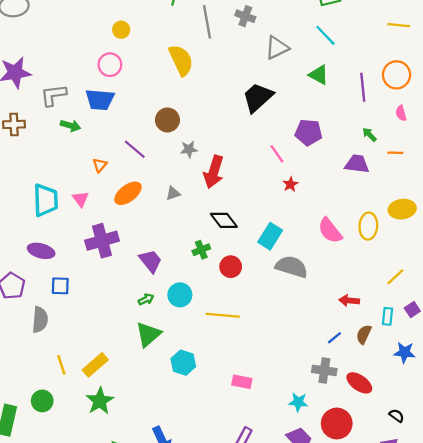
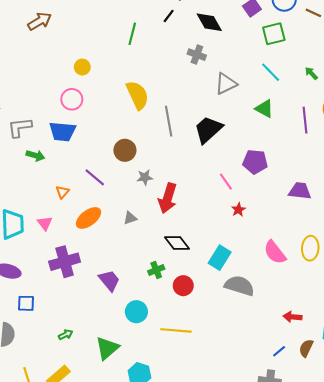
gray line: (207, 22) -> (169, 121), moved
green arrow: (369, 135) -> (311, 73), moved
green arrow: (146, 299) -> (66, 335), moved

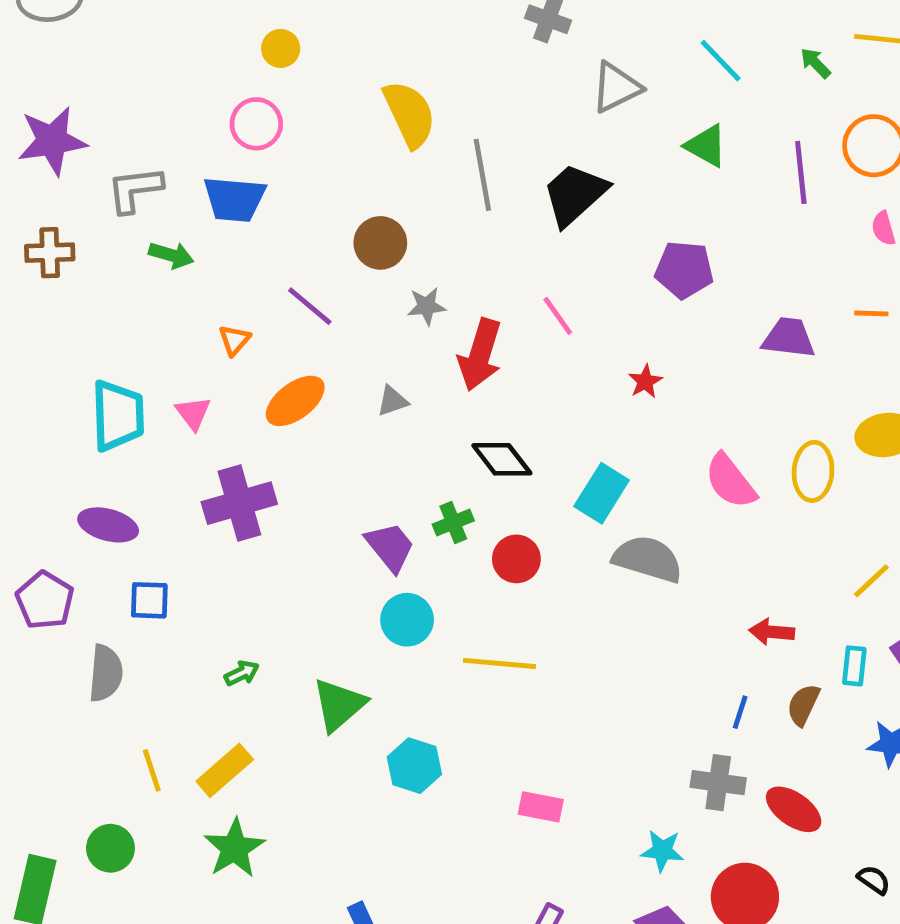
pink line: (226, 182) -> (558, 316), moved
purple trapezoid: (109, 280) -> (390, 547), moved
blue line: (279, 351) -> (740, 712), turned -32

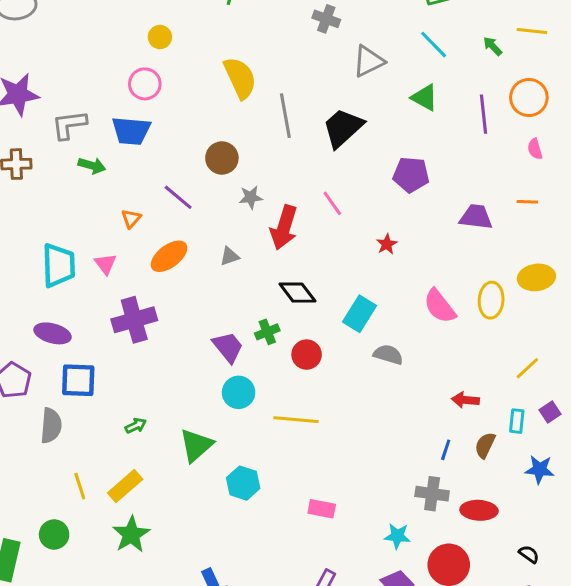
gray semicircle: (648, 559) -> (388, 355), size x0.7
blue square: (149, 600) -> (78, 380), size x1.4
red ellipse: (794, 809) -> (479, 510), turned -32

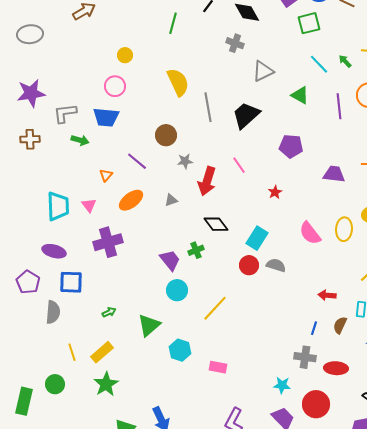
cyan line: (434, 45) -> (319, 64), moved
red circle: (307, 355) -> (249, 265), moved
yellow line: (296, 420) -> (215, 308), turned -52
pink rectangle: (322, 509) -> (218, 367), moved

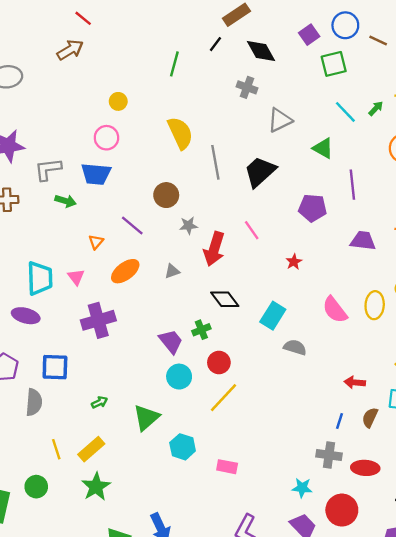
green arrow: (345, 61) -> (376, 108), turned 88
purple line: (339, 106) -> (352, 185), moved
purple ellipse: (54, 251) -> (26, 316), moved
red circle: (249, 265) -> (219, 363), moved

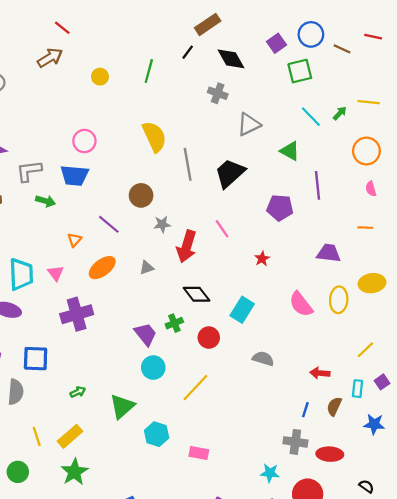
yellow circle: (118, 101) -> (100, 77), moved
purple trapezoid: (363, 241) -> (329, 253), moved
gray semicircle: (295, 347) -> (263, 359), moved
red circle: (219, 363) -> (209, 338), moved

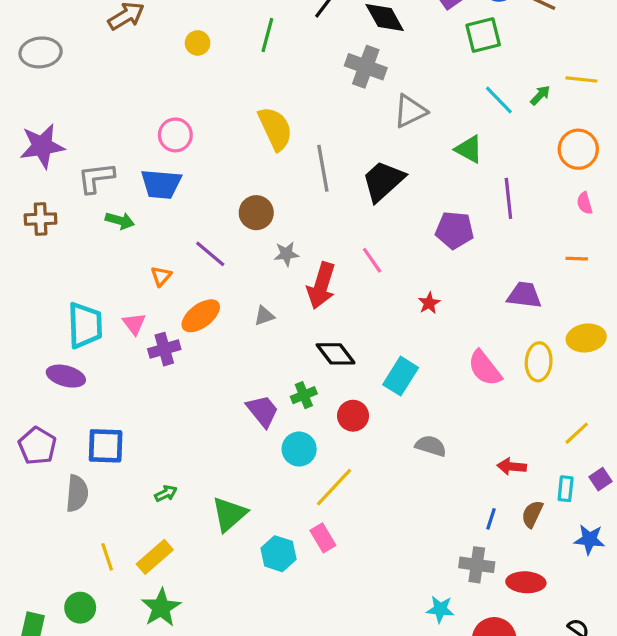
gray cross: (218, 93) -> (366, 67), size x1.4
purple cross: (77, 314) -> (164, 349), moved, size x0.7
cyan circle: (153, 368) -> (299, 449), moved
pink rectangle: (199, 453) -> (323, 538), moved, turned 48

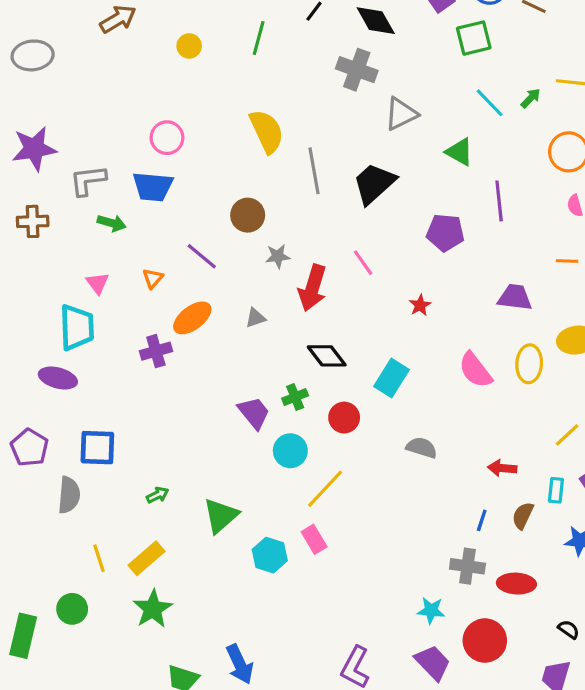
pink triangle: (134, 324) -> (97, 283), moved

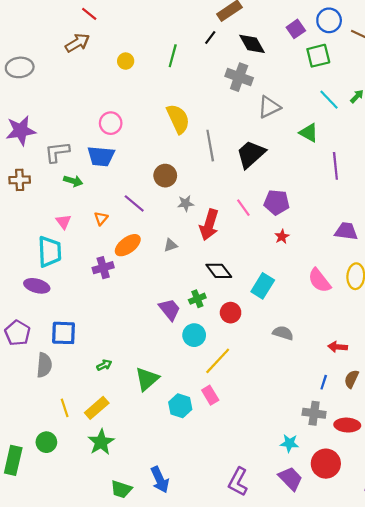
purple pentagon: (445, 233) -> (277, 202), moved

